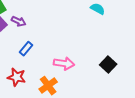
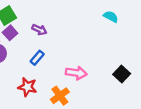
purple arrow: (19, 21) -> (39, 30), moved

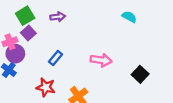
purple arrow: (39, 30) -> (58, 17), moved, turned -32
pink arrow: (76, 73) -> (101, 60), moved

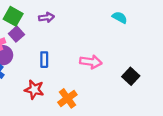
green square: (25, 16) -> (13, 16), turned -30
blue rectangle: (55, 58) -> (44, 60), turned -40

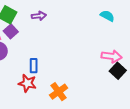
blue rectangle: (44, 60) -> (34, 66), moved
pink arrow: (91, 62) -> (111, 56), moved

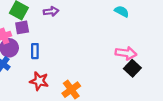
purple square: (11, 31) -> (22, 27), turned 32
blue rectangle: (34, 66) -> (35, 51), moved

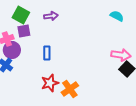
blue rectangle: (35, 51) -> (47, 53), moved
red star: (39, 81) -> (50, 83), moved, turned -30

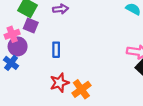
purple square: (24, 31) -> (31, 25), turned 32

